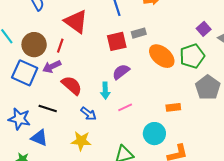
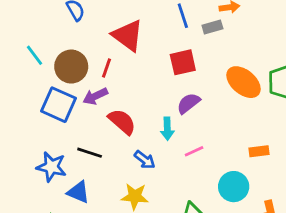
gray rectangle: (139, 33) -> (212, 27), moved

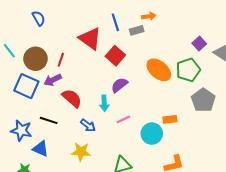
red triangle: (128, 35) -> (90, 39), moved
red square: (183, 62) -> (115, 56), turned -36
cyan circle: (234, 187) -> (152, 134), moved

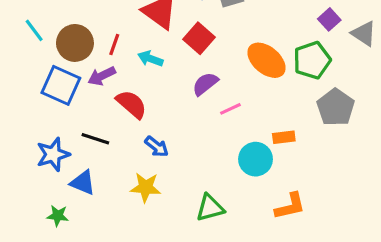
cyan arrow: (104, 103) -> (150, 59), moved, turned 112
pink line: (123, 119) -> (230, 109), moved
blue star: (21, 131) -> (53, 154), turned -30

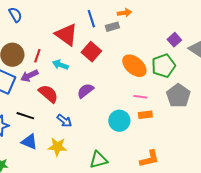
purple semicircle: (205, 84) -> (85, 91), moved
pink line: (230, 109) -> (140, 97), moved, turned 32
cyan circle: (256, 159) -> (119, 121), moved
blue triangle: (83, 183) -> (29, 142), moved

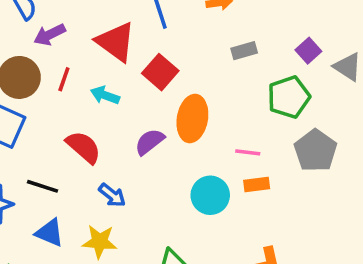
gray rectangle: (112, 27) -> (244, 51), moved
orange ellipse: (134, 66) -> (192, 119), moved, turned 60
purple arrow: (29, 76) -> (50, 35), moved

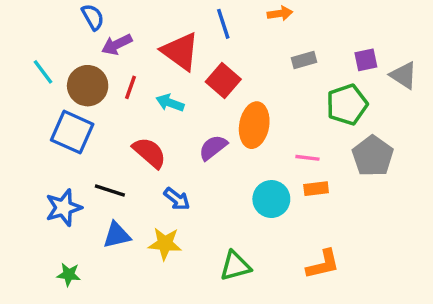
purple square: (308, 51) -> (366, 60), turned 30
blue triangle: (50, 233) -> (117, 235), turned -36

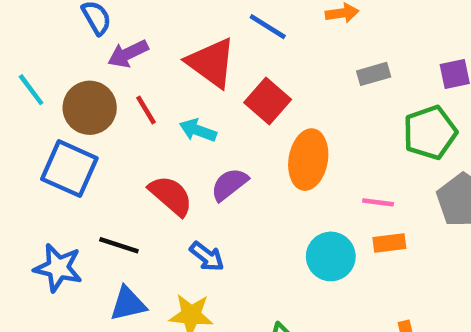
blue line: (223, 24) -> (268, 27), turned -40
red line: (131, 87) -> (146, 110), turned -50
purple semicircle: (213, 147) -> (229, 184), moved
blue star: (64, 208) -> (58, 268), turned 30

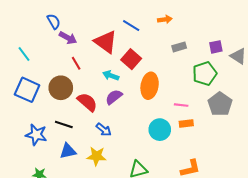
purple arrow: (128, 54) -> (68, 38), turned -126
brown circle: (90, 108) -> (61, 88), moved
cyan arrow: (198, 130) -> (111, 76), moved
blue square: (69, 169) -> (27, 90), moved

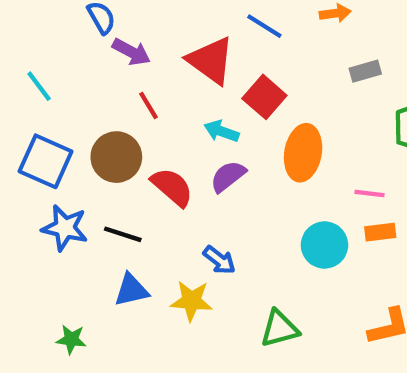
blue arrow: (104, 130) -> (219, 260), moved
blue star: (36, 135) -> (65, 228), moved

